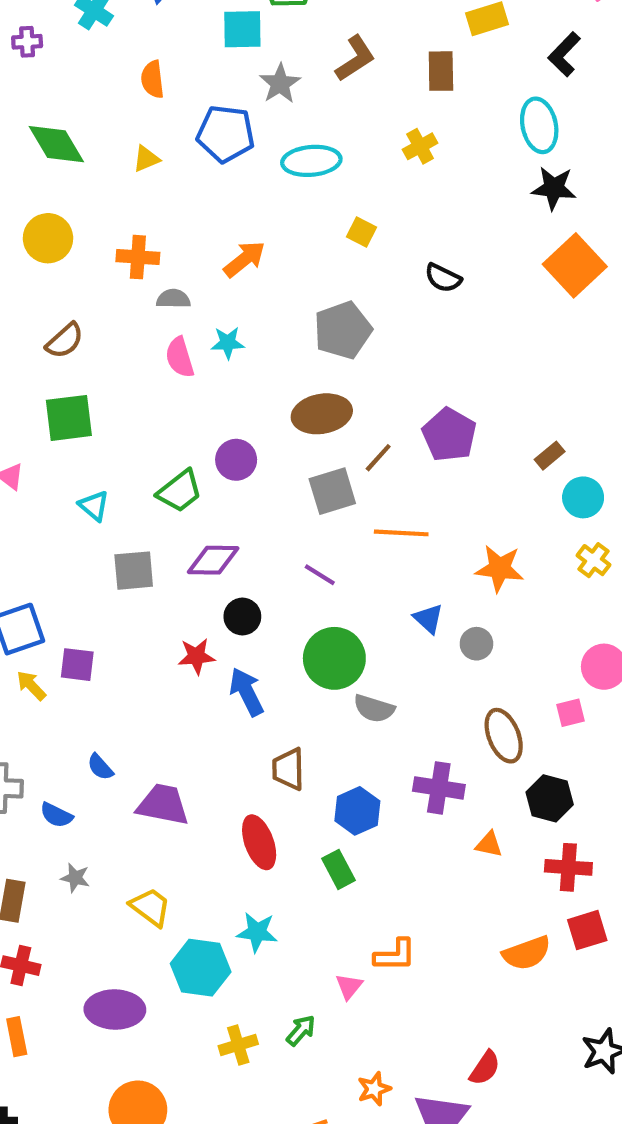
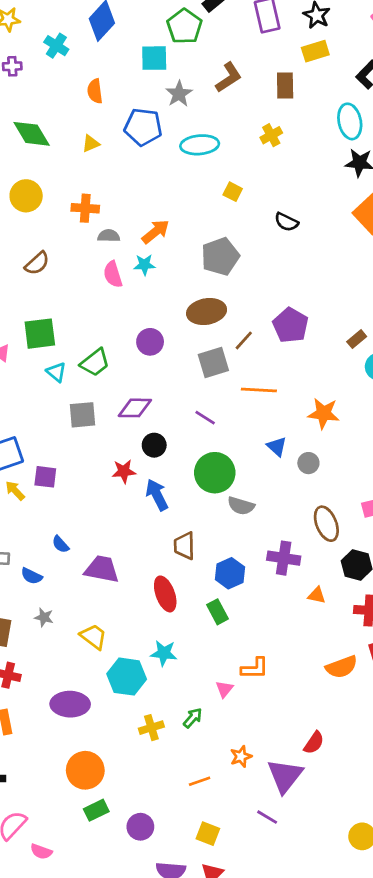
orange arrow: (244, 259) -> (156, 232), moved
green square: (69, 418) -> (40, 334), moved
green trapezoid: (180, 491) -> (95, 362), moved

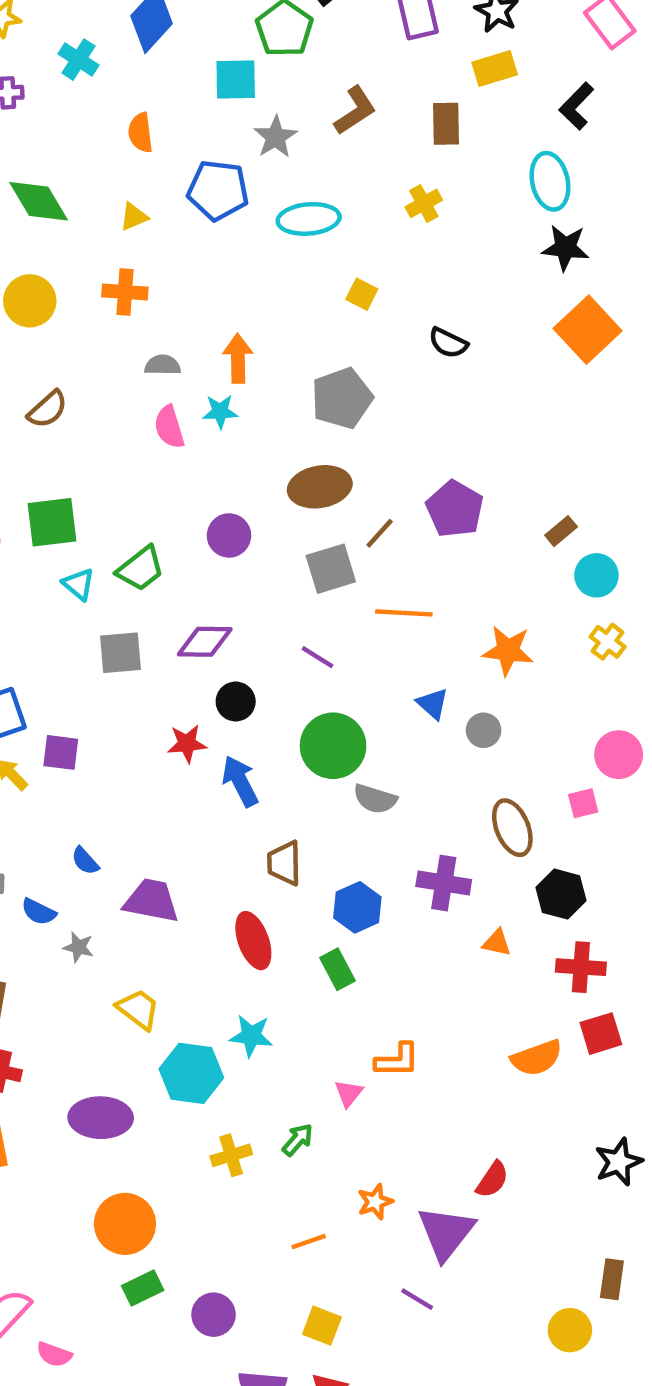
orange cross: (85, 208) -> (125, 292), moved
orange arrow: (156, 232) -> (238, 358), turned -52
gray star: (44, 617) -> (78, 947), moved

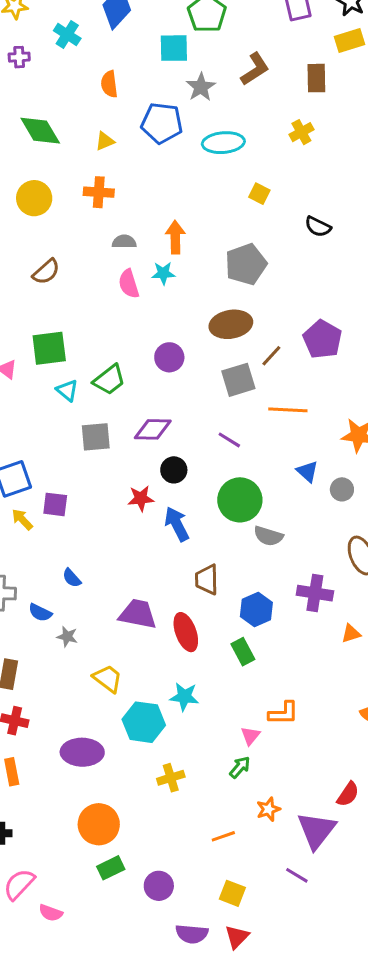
purple trapezoid: (152, 901) -> (138, 614), moved
orange triangle: (497, 943) -> (351, 634), turned -30
green arrow: (298, 1140) -> (240, 767), moved

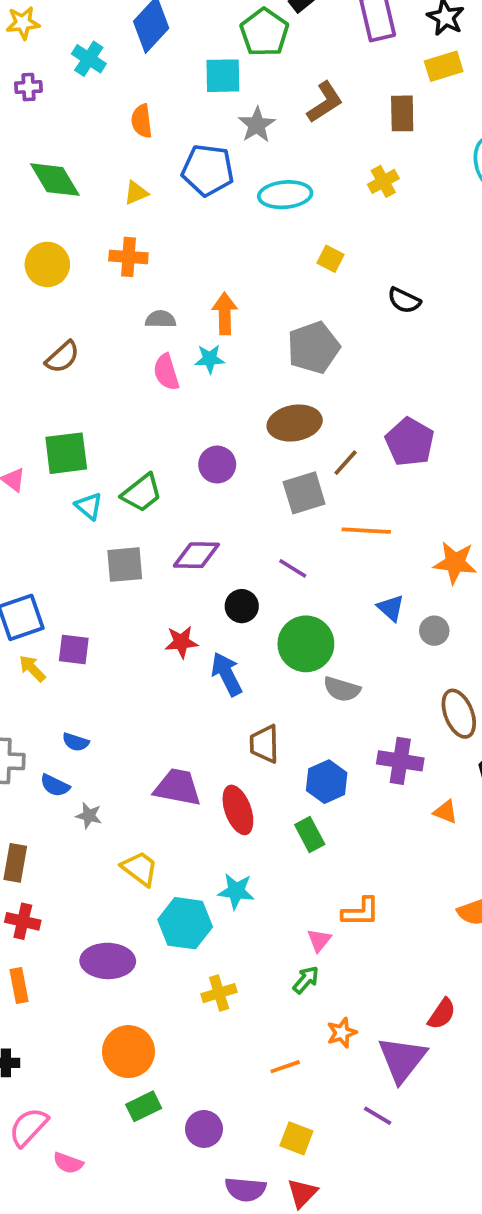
black circle: (174, 470) -> (242, 606), moved
blue semicircle: (72, 578) -> (76, 742), moved, turned -30
orange triangle: (351, 634) -> (446, 812), turned 40

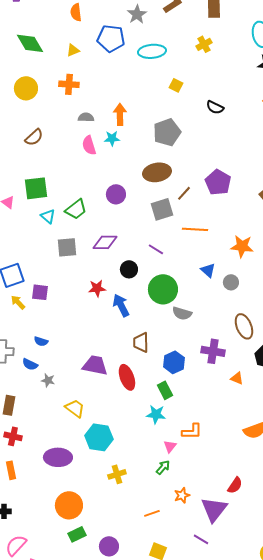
cyan star: (236, 891) -> (156, 414), moved

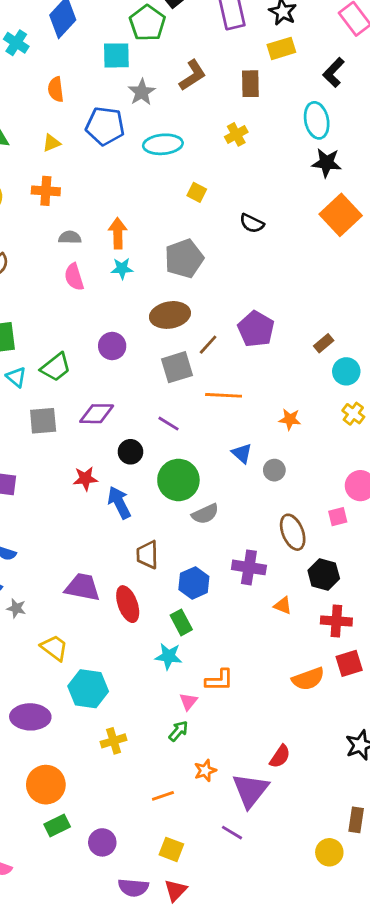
cyan star: (112, 138) -> (122, 268), moved
orange star: (242, 246) -> (290, 419), size x0.7
gray semicircle: (182, 313) -> (205, 514), turned -42

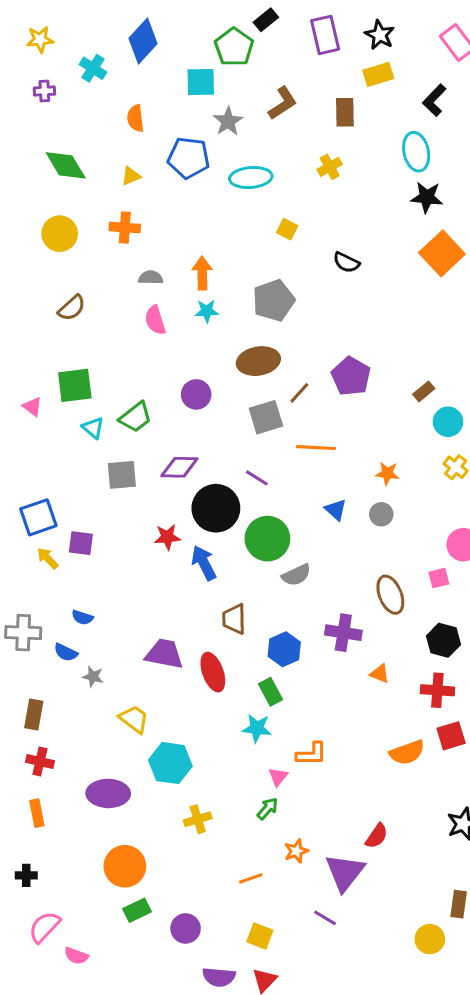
black circle: (130, 452) -> (216, 508), size x1.8
gray circle: (274, 470) -> (381, 514), moved
black hexagon: (324, 574) -> (443, 640), moved

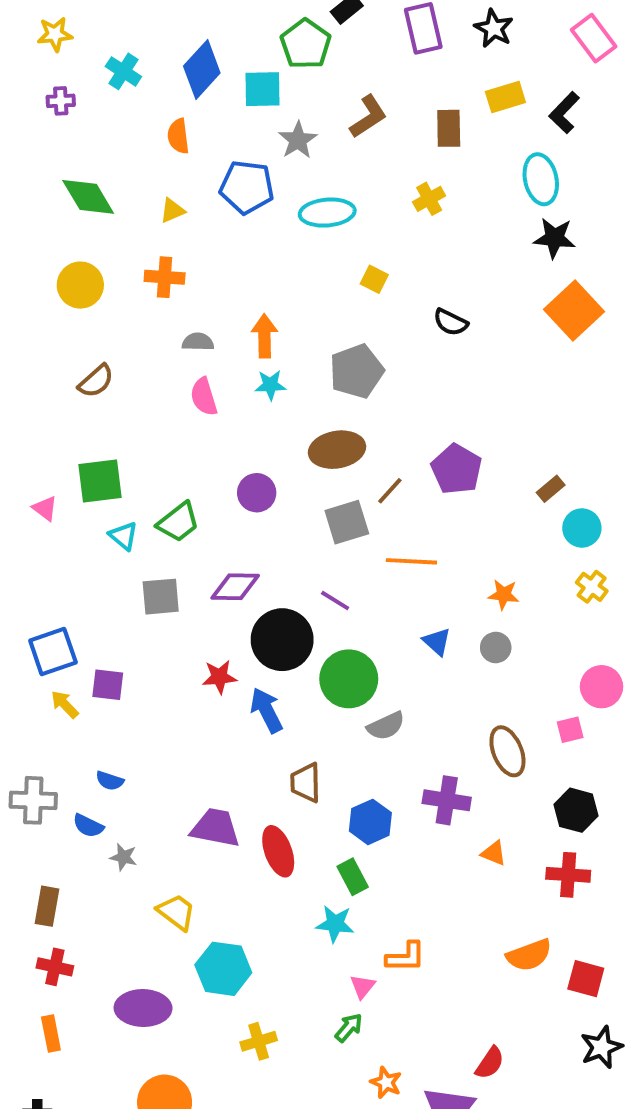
blue diamond: (143, 41) -> (202, 70), moved
yellow rectangle: (378, 74) -> (505, 97), moved
red square: (451, 736) -> (586, 979), moved, turned 32
orange star: (296, 851) -> (386, 1082), turned -30

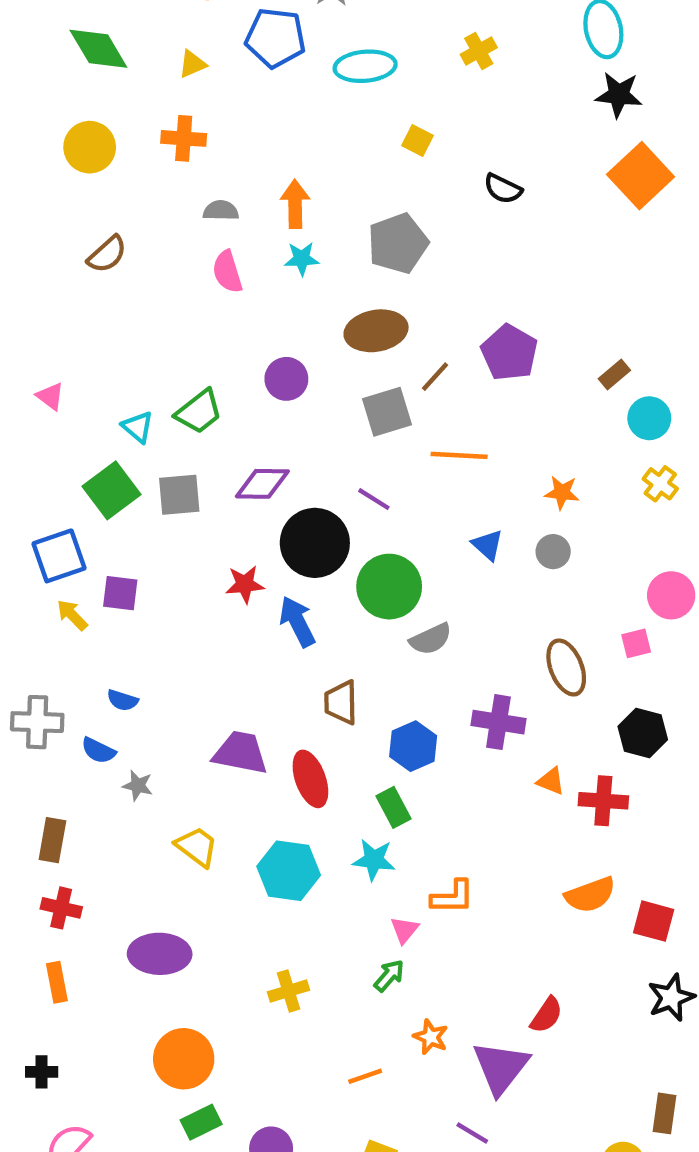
green square: (100, 481) -> (111, 490), moved, turned -30
red cross: (568, 875) -> (603, 801), moved
cyan hexagon: (223, 969) -> (289, 871), moved

